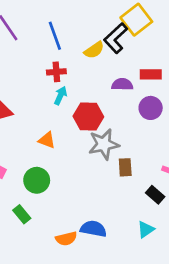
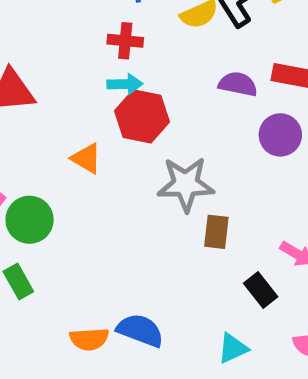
cyan arrow: (60, 96) -> (125, 84), turned 54
red hexagon: (88, 117) -> (142, 116), moved
green circle: (37, 180) -> (30, 220), moved

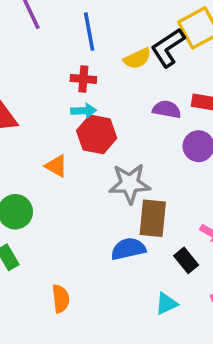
brown rectangle: (216, 232) -> (153, 218), size x1.5
blue semicircle: (140, 330) -> (128, 249), moved, turned -32
orange semicircle: (89, 339) -> (61, 299), turned -92

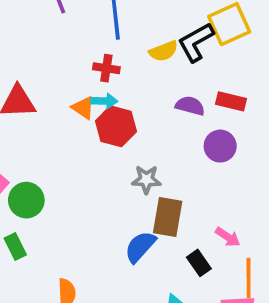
orange triangle: (56, 166) -> (83, 108), moved
gray star: (130, 184) -> (146, 180), size x0.7
blue semicircle: (128, 249) -> (140, 247), turned -40

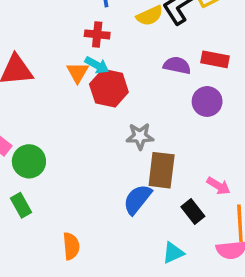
cyan arrow: (104, 101) -> (97, 65), turned 30
orange triangle: (83, 108) -> (78, 72), turned 30

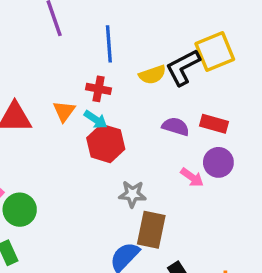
orange triangle: (78, 72) -> (64, 111), moved
purple circle: (207, 101) -> (218, 162), moved
pink arrow: (219, 186) -> (192, 177), moved

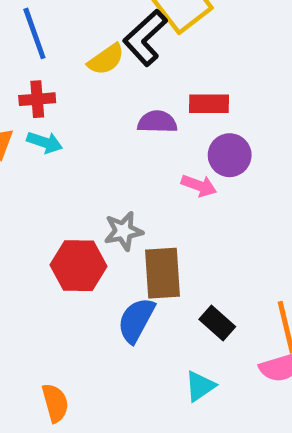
red hexagon: (106, 143) -> (78, 266), moved

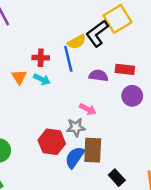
blue line: (34, 33) -> (68, 59), moved
pink arrow: (199, 186) -> (88, 109), moved
blue semicircle: (136, 320) -> (75, 157), moved

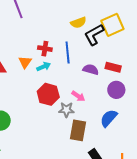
yellow semicircle: (77, 42) -> (78, 23), moved
cyan arrow: (42, 79) -> (44, 67), turned -56
red hexagon: (52, 142) -> (48, 94), moved
blue semicircle: (75, 157) -> (109, 118), moved

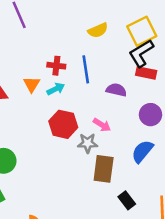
black L-shape: (94, 35) -> (141, 53), moved
red rectangle: (113, 67) -> (146, 73), moved

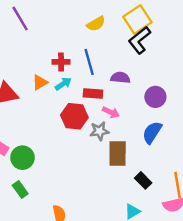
red rectangle: (146, 73) -> (93, 93), moved
orange triangle: (32, 84) -> (40, 82), turned 35

